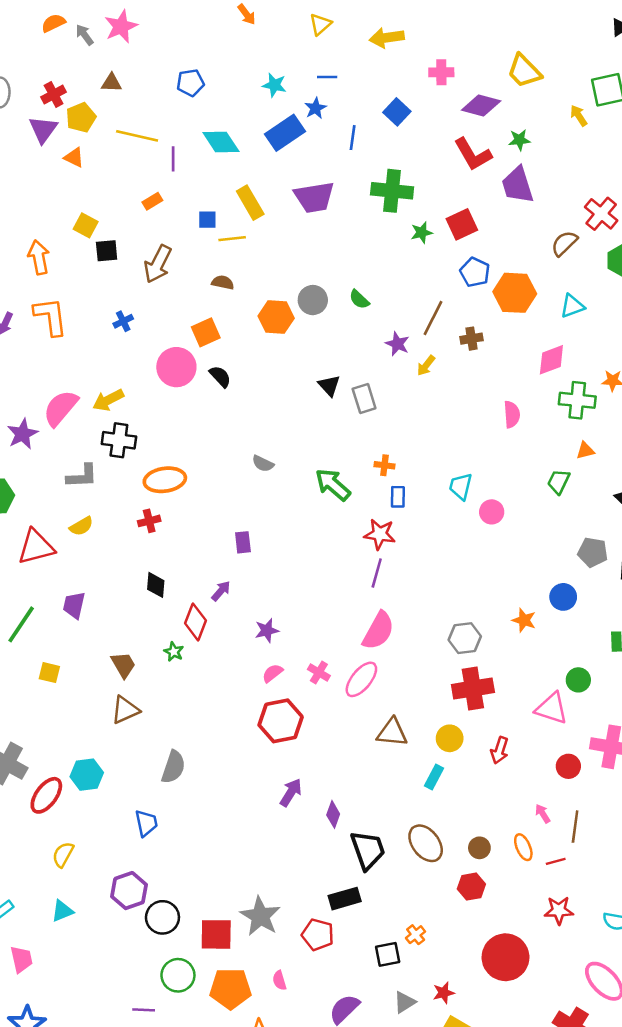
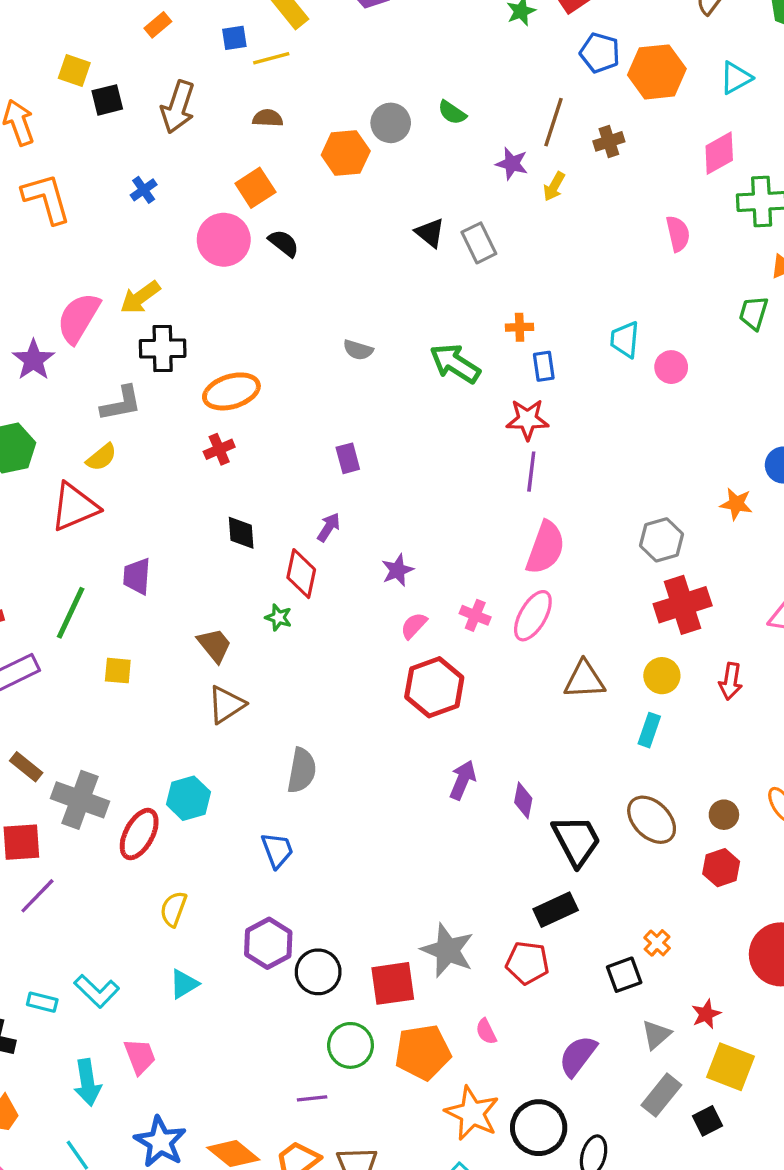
yellow semicircle: (81, 526) -> (101, 457), moved

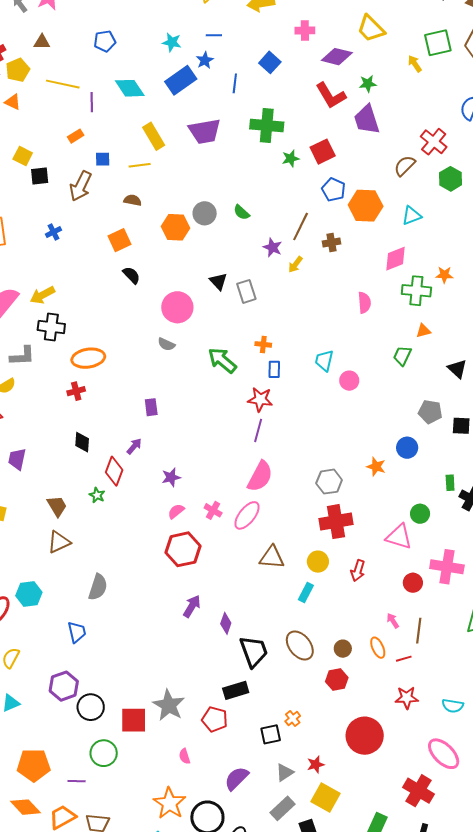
blue square: (234, 38) -> (103, 159), moved
pink circle: (224, 240) -> (177, 307), moved
orange pentagon: (423, 1052) -> (34, 765), moved

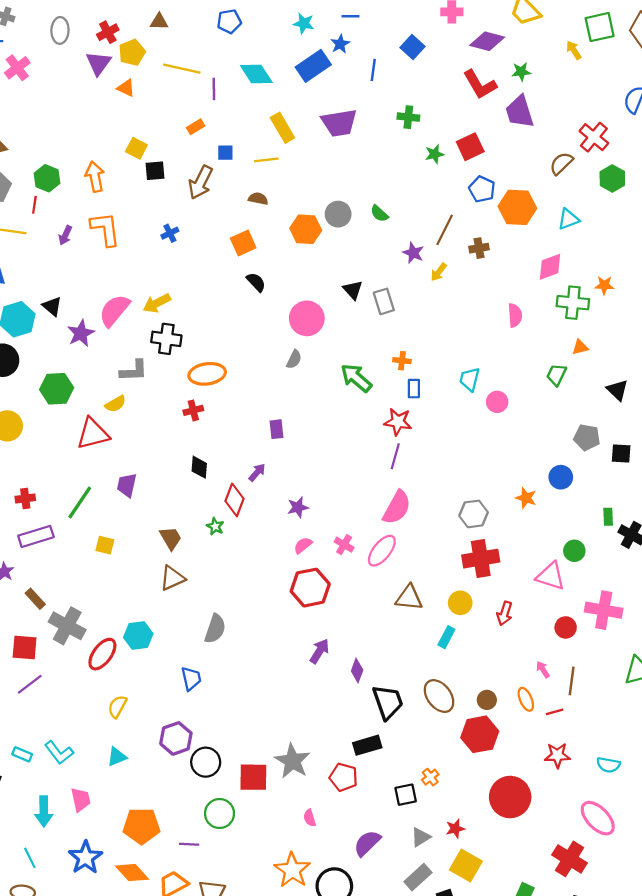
green cross: (267, 125) -> (408, 117), size x0.6
gray semicircle: (166, 344) -> (294, 359), turned -90
red hexagon: (337, 680) -> (480, 734), size x1.5

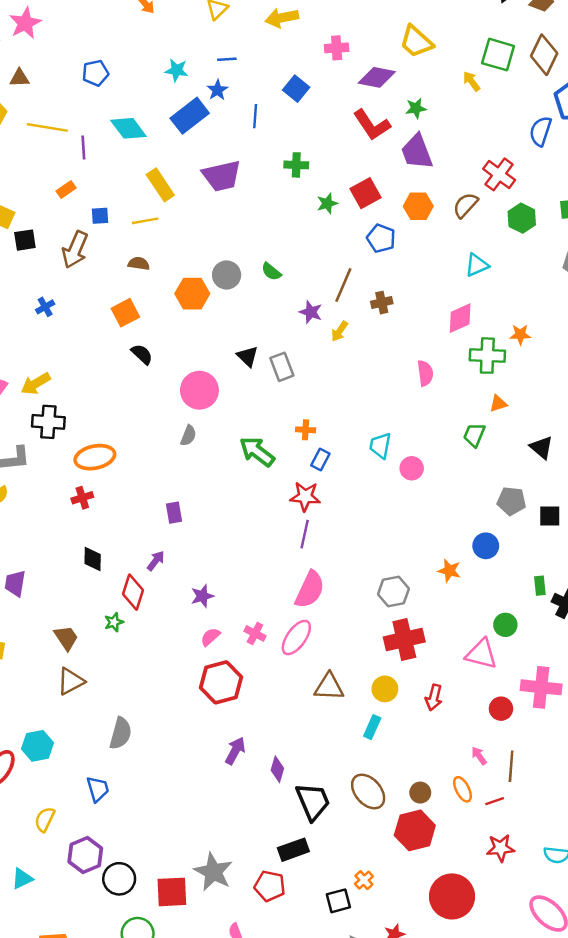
green square: (600, 27) -> (498, 55), turned 32
orange hexagon: (517, 207) -> (418, 206), moved, size x0.7
blue rectangle: (414, 389) -> (320, 459), turned 30
green star: (215, 526) -> (114, 622), turned 30
yellow semicircle: (117, 707) -> (45, 819), moved

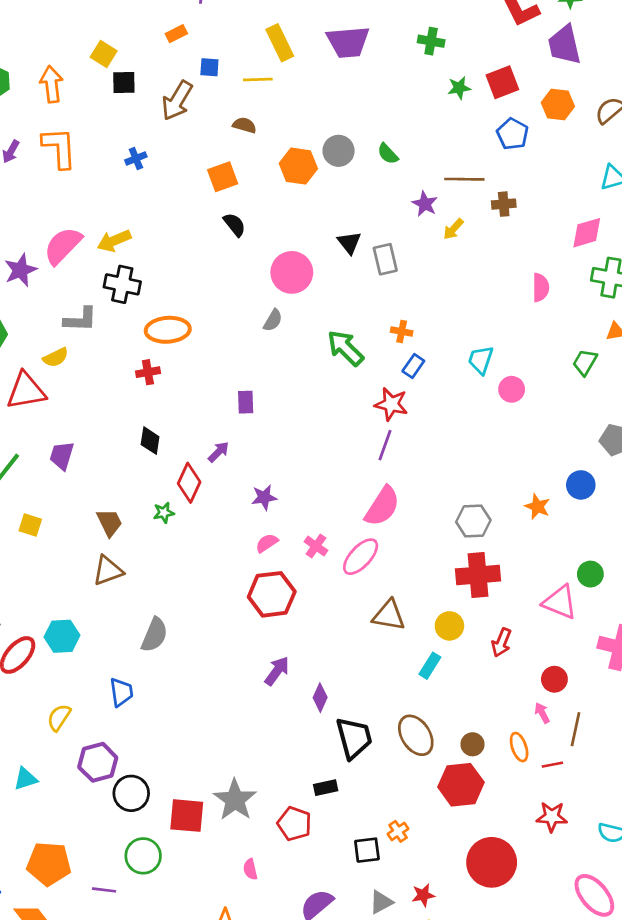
brown line: (343, 285) -> (464, 179), turned 60
red circle: (501, 709) -> (554, 679), moved
black rectangle: (293, 850) -> (326, 788), size x0.7

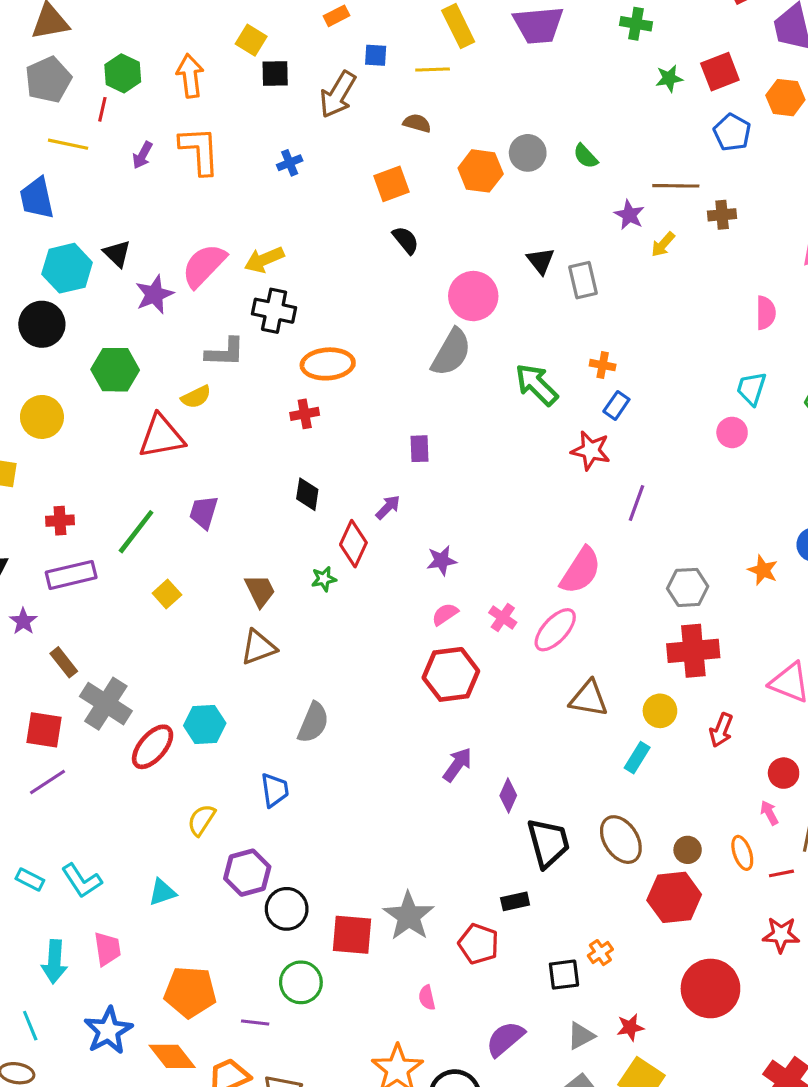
gray semicircle: (273, 320) -> (451, 352), size x1.8
cyan trapezoid: (481, 360) -> (751, 389), moved
purple line: (385, 445) -> (637, 503), moved
yellow square: (30, 525) -> (167, 594), turned 30

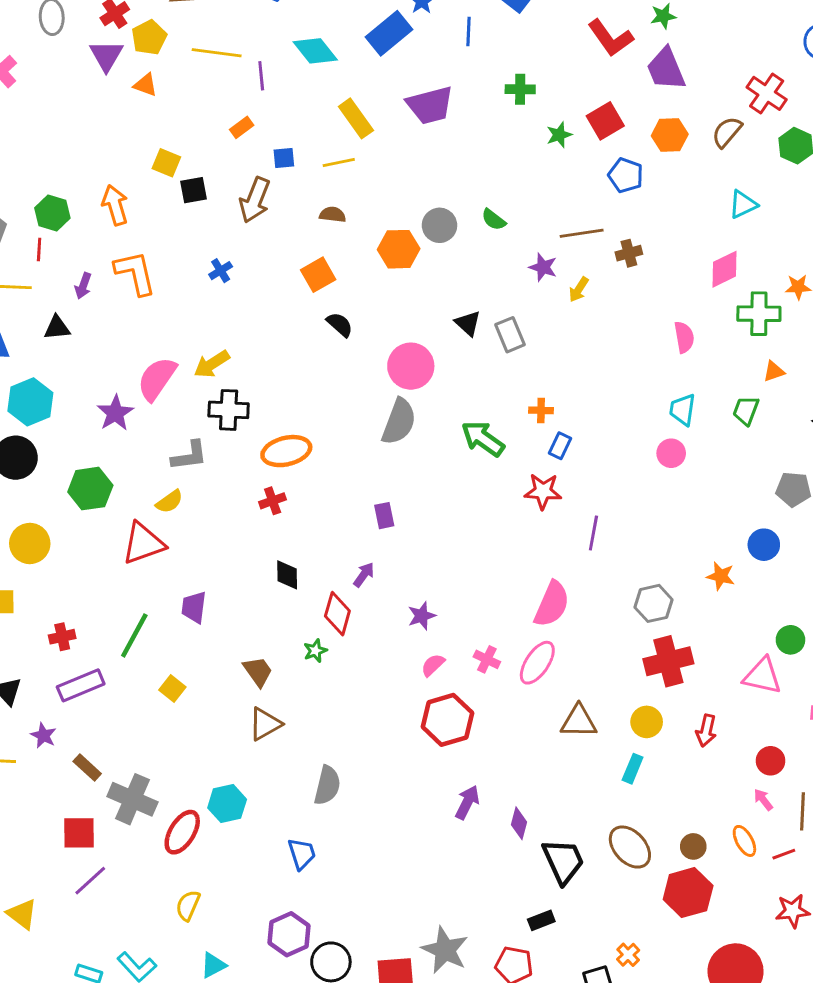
black triangle: (117, 254) -> (57, 328), moved, turned -40
yellow semicircle: (201, 820) -> (188, 905), moved

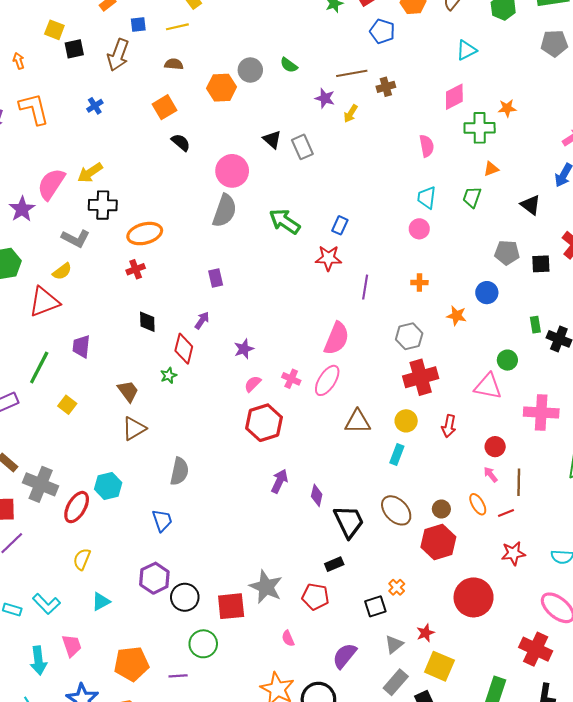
orange arrow: (115, 205) -> (19, 61), size x0.6
orange cross: (541, 410) -> (419, 283), moved
gray L-shape: (189, 456) -> (76, 238), turned 36

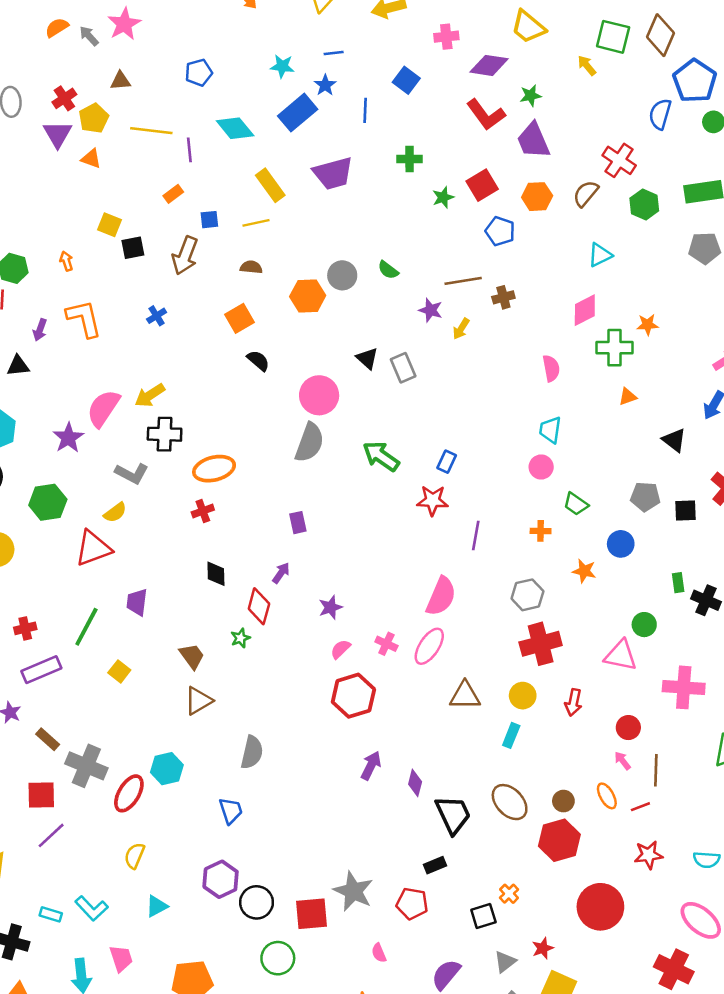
green trapezoid: (472, 197) -> (576, 504), moved, turned -75

